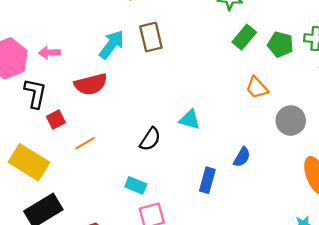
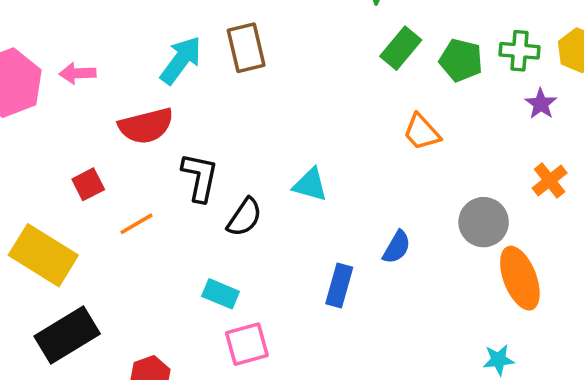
black L-shape: (35, 93) -> (200, 177), moved
gray circle: (291, 121) -> (484, 222), moved

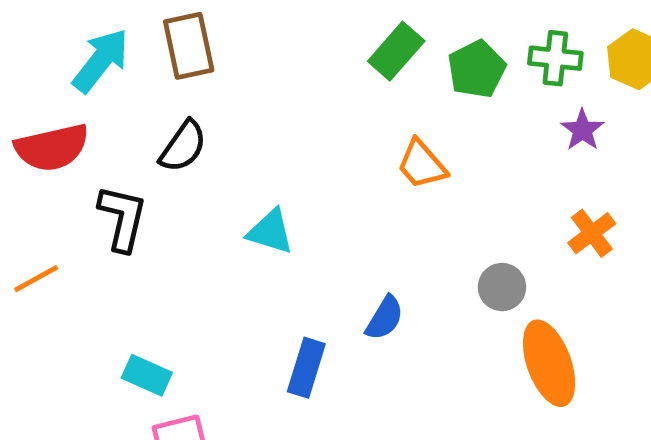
green pentagon: (461, 60) -> (477, 69), turned 30
black semicircle: (244, 217) -> (183, 146), moved
gray circle: (484, 222) -> (502, 287), size x0.7

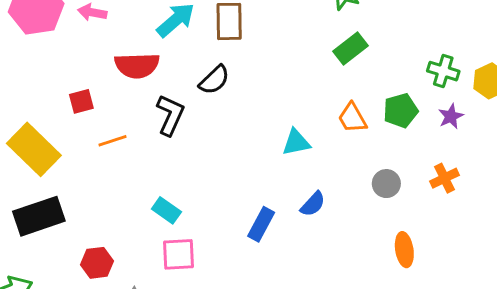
green pentagon: (477, 69) -> (401, 111), moved
cyan triangle: (270, 232) -> (296, 142), moved, turned -40
gray circle: (502, 287) -> (386, 184), moved
orange ellipse: (549, 363) -> (404, 250), size x0.7

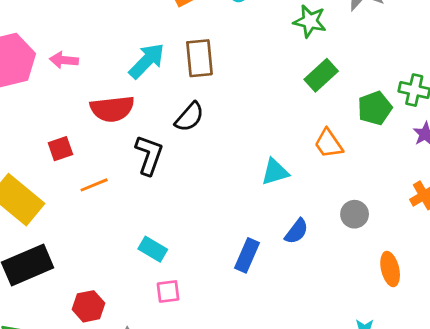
green pentagon: (401, 111) -> (375, 108), moved
gray circle: (386, 184) -> (355, 214), moved
pink square: (178, 254) -> (168, 292), size x0.7

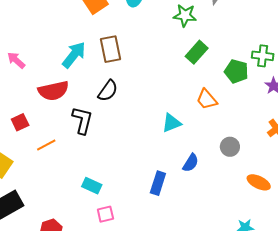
pink arrow: (64, 60) -> (16, 60), turned 42
green pentagon: (375, 108) -> (236, 71), turned -30
orange ellipse: (390, 269) -> (259, 182), turned -45

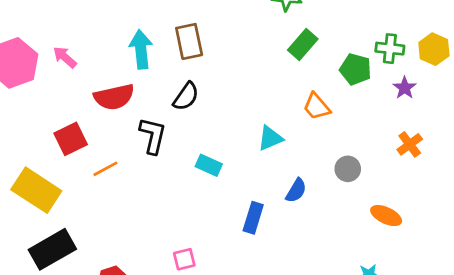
cyan arrow: (74, 55) -> (141, 49), turned -44
red square: (20, 122) -> (71, 139), size x1.4
cyan rectangle: (92, 186) -> (209, 165), moved

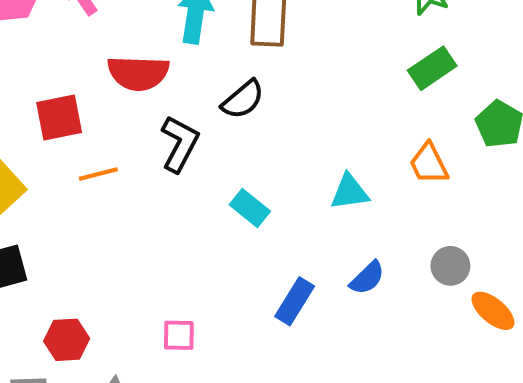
orange ellipse: (386, 216) -> (493, 311), moved

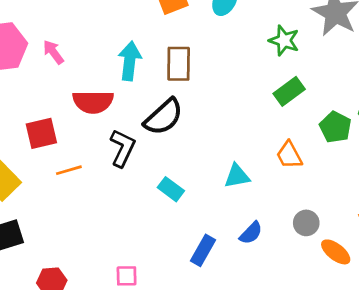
black semicircle: (243, 99) -> (164, 117), size x1.4

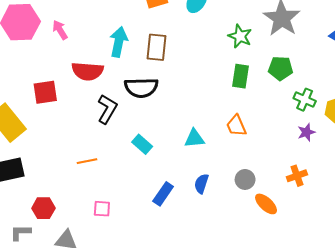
green rectangle: (289, 91) -> (241, 76), turned -50
black semicircle: (164, 117) -> (141, 88), turned 36
green pentagon: (335, 127) -> (281, 68), moved, turned -30
orange line: (69, 170) -> (87, 161), moved
blue semicircle: (251, 233) -> (201, 184), turned 150

